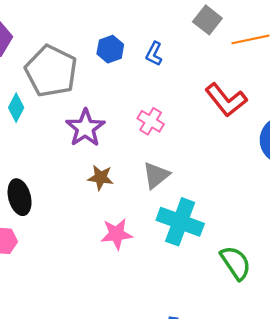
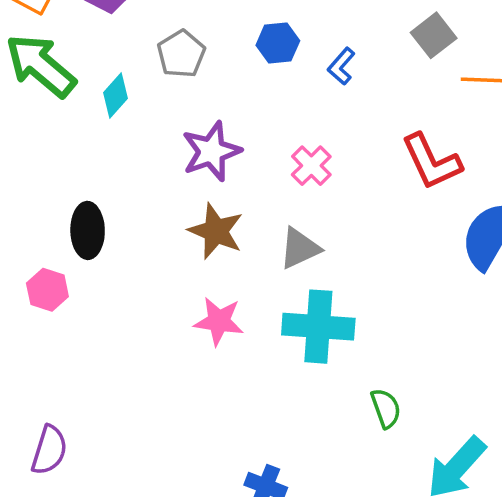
gray pentagon: (51, 71) -> (181, 54), size x0.6
brown star: (101, 178) -> (216, 231), size x1.4
cyan cross: (180, 222) -> (318, 327), turned -30
green semicircle: (236, 263) -> (386, 408), size x0.7

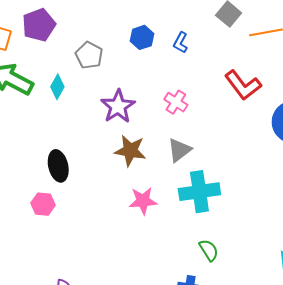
green semicircle: (386, 408) -> (209, 250), moved

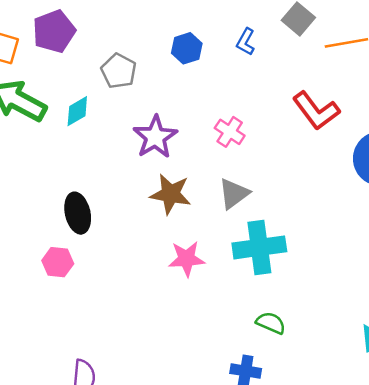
blue L-shape: (180, 43) -> (246, 42), moved
cyan diamond: (57, 87) -> (77, 111), turned 30
green semicircle: (209, 250) -> (271, 323), turned -35

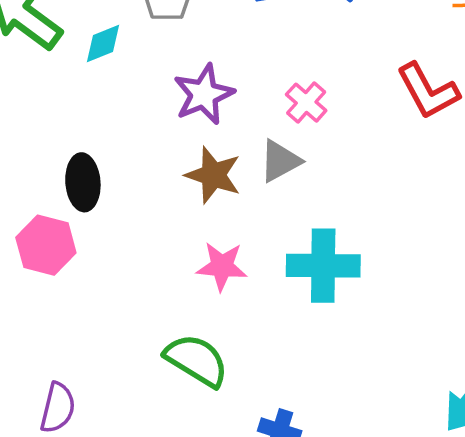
gray triangle: (234, 194) -> (280, 161), moved
pink hexagon: (58, 262) -> (46, 245), size x1.4
green semicircle: (271, 323) -> (197, 360), moved, size x1.6

